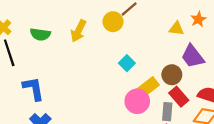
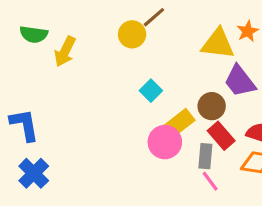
yellow triangle: (176, 29) -> (218, 44), size x1.6
yellow arrow: (78, 31) -> (65, 52), moved
green semicircle: (40, 34) -> (34, 34), moved

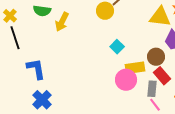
yellow rectangle: (179, 123) -> (135, 68), turned 30

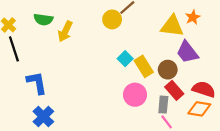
yellow rectangle: (135, 68) -> (144, 66), moved, turned 66

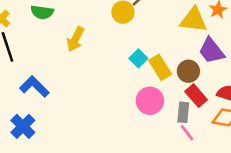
yellow arrow: (65, 31) -> (75, 39), moved
blue L-shape: (37, 83) -> (34, 87), turned -35
blue cross: (43, 117) -> (23, 126), moved

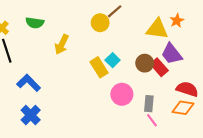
yellow rectangle: (160, 67) -> (99, 67), moved
brown circle: (188, 71) -> (145, 63), moved
red rectangle: (196, 96) -> (159, 67), moved
blue cross: (23, 126) -> (31, 115), moved

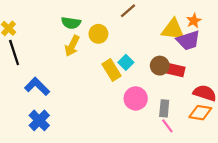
green semicircle: (35, 23) -> (71, 23), moved
yellow circle: (100, 23) -> (98, 34), moved
purple trapezoid: (172, 54) -> (188, 40), moved, turned -70
red rectangle: (159, 67) -> (175, 70), turned -36

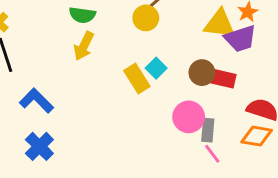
yellow circle: (98, 34) -> (146, 18), moved
pink circle: (136, 98) -> (189, 117), moved

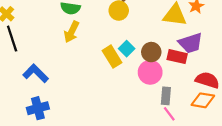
purple trapezoid: (240, 39) -> (191, 43), moved
brown circle: (202, 73) -> (151, 52), moved
pink circle: (189, 117) -> (150, 72), moved
blue cross: (39, 146) -> (38, 108), turned 30

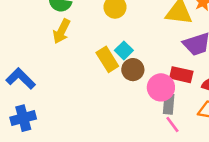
brown circle: (151, 52) -> (133, 70), moved
red rectangle: (177, 57) -> (181, 75), moved
pink circle: (150, 72) -> (161, 87), moved

